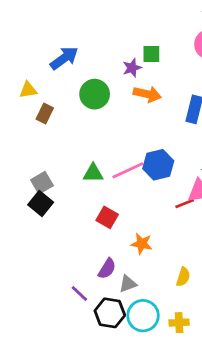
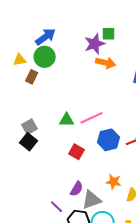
purple star: (132, 68) -> (95, 44), size x1.5
green circle: (95, 94) -> (45, 57), moved
blue hexagon: (158, 165) -> (109, 140), moved
orange star: (142, 244) -> (114, 182), moved
gray triangle: (128, 284) -> (92, 200), size x1.5

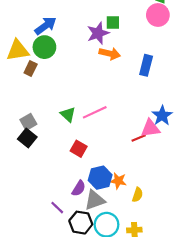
yellow triangle: (20, 60) -> (18, 50), size x1.6
green triangle: (67, 120) -> (68, 114), turned 42
blue hexagon: (109, 140) -> (100, 178), moved

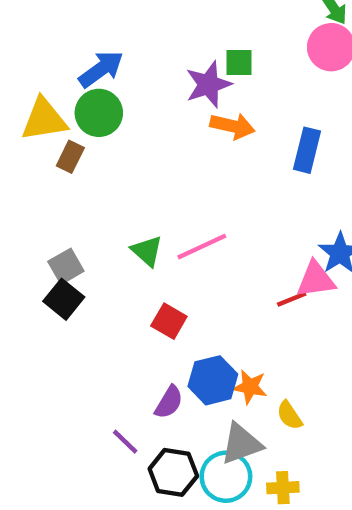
yellow semicircle: (138, 195) -> (289, 415), turned 128
gray triangle: (95, 200) -> (241, 444), moved

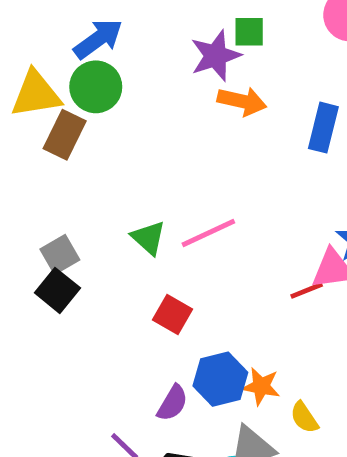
brown rectangle: (70, 157) -> (65, 135), size x1.4

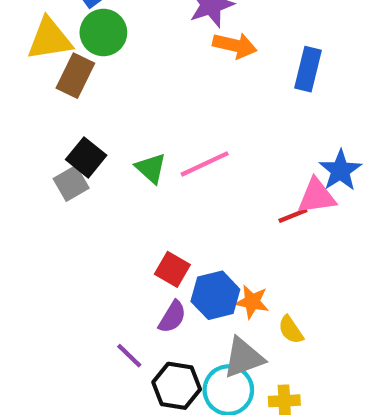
black square: (57, 290) -> (86, 157), moved
red square: (172, 314) -> (172, 269), moved

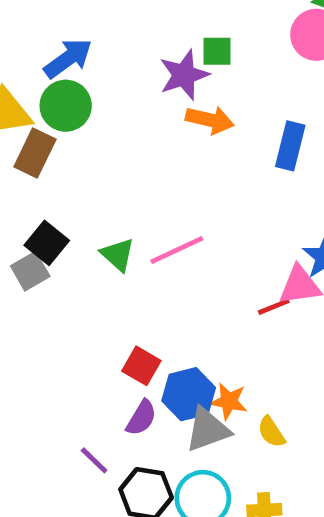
gray triangle: (243, 358) -> (208, 430), moved

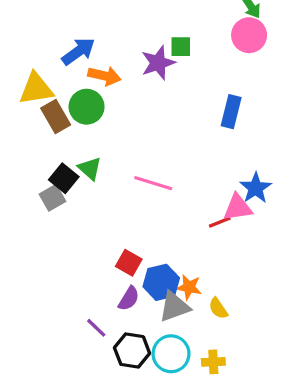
green circle: (66, 106) -> (87, 107), moved
orange arrow: (210, 120) -> (104, 76), moved
brown rectangle: (35, 153) -> (56, 116), turned -56
pink line: (177, 250) -> (153, 183), turned 42
green triangle: (118, 255) -> (90, 168), moved

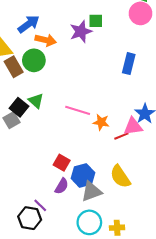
orange star: (189, 287) -> (101, 122), moved
yellow semicircle: (218, 308) -> (120, 177), moved, size x1.6
black hexagon: (132, 351) -> (30, 218), moved

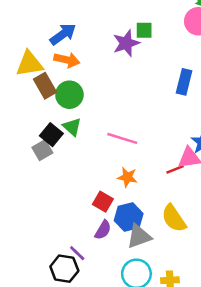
orange arrow: (46, 40) -> (67, 60), moved
green circle: (34, 60) -> (69, 95), moved
orange star: (101, 122) -> (127, 177), moved

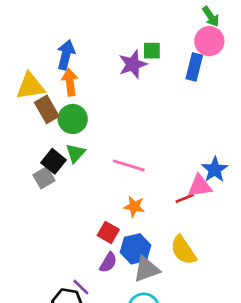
blue arrow: (63, 34) -> (66, 55), turned -40
orange arrow: (67, 60) -> (70, 82), turned -110
blue rectangle: (184, 82) -> (194, 67), moved
green triangle: (72, 127) -> (75, 153), turned 30

